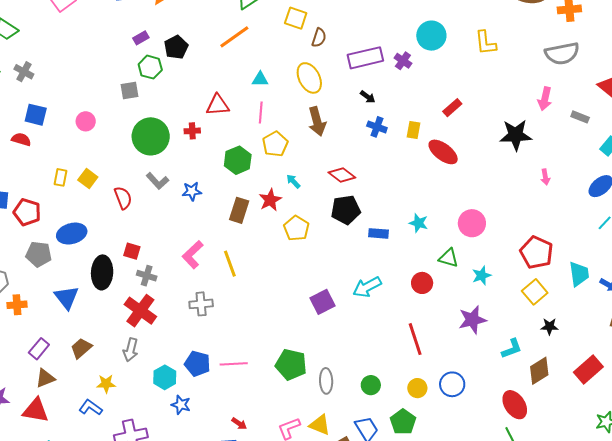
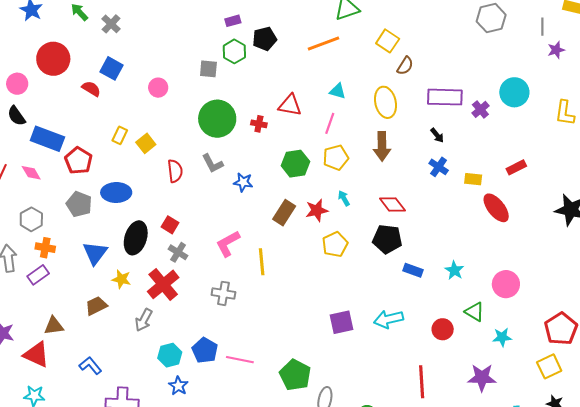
yellow rectangle: (413, 130) -> (473, 179), turned 72
purple rectangle: (39, 349) -> (38, 275), moved
yellow star: (106, 384) -> (121, 279), moved

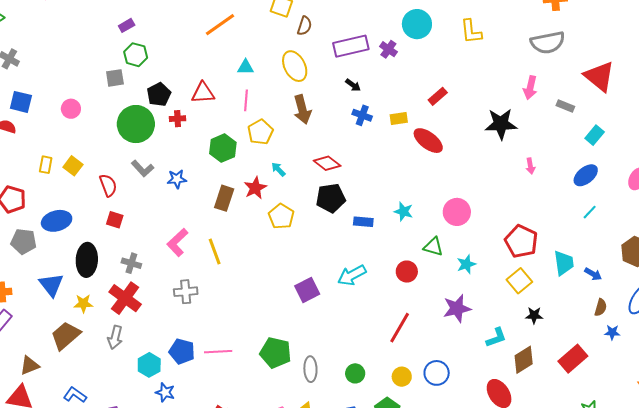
black pentagon: (265, 39) -> (159, 94), moved
red square: (170, 225) -> (115, 220), moved
brown trapezoid: (96, 306) -> (66, 336), size x1.4
red line: (422, 382) -> (400, 328), turned 48

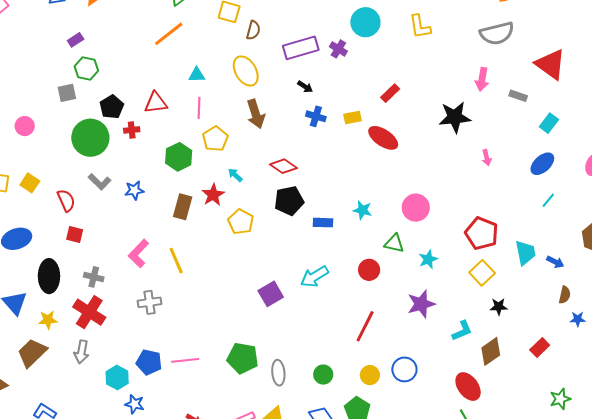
red rectangle: (573, 359) -> (540, 348), size x0.7

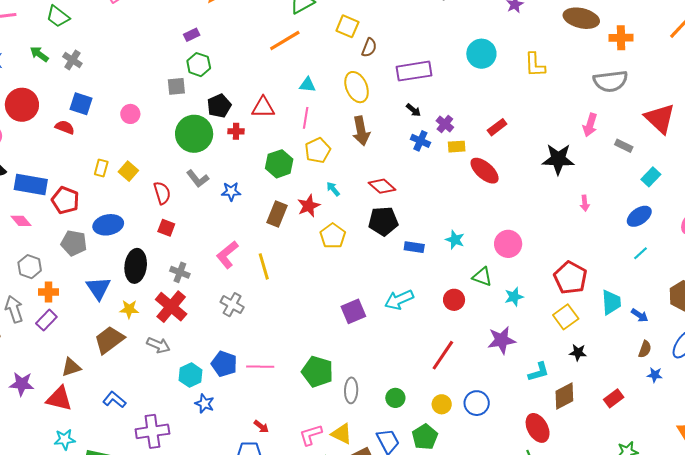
purple cross: (338, 49) -> (445, 124), moved
gray cross: (149, 302) -> (232, 305), turned 30
gray arrow: (82, 352) -> (158, 345), turned -85

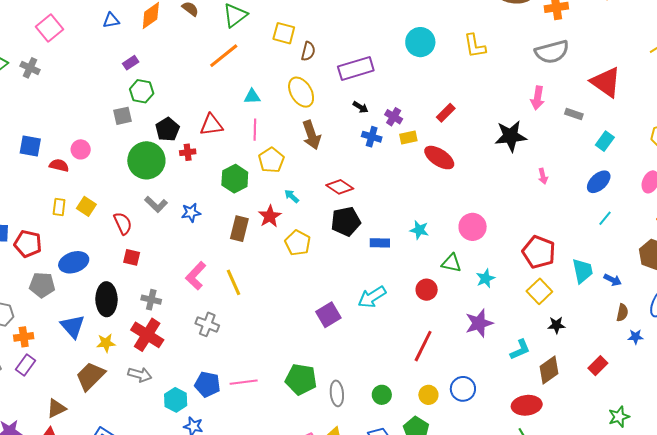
gray cross: (72, 60) -> (30, 68), moved
red semicircle: (65, 127) -> (59, 165), moved
red ellipse: (538, 428) -> (527, 405), turned -60

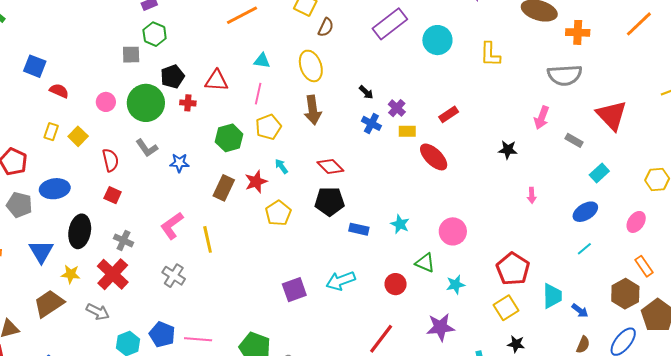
purple rectangle: (356, 68) -> (390, 24), moved, turned -32
black star: (511, 136) -> (508, 150), size x0.6
pink circle: (81, 149) -> (106, 102), moved

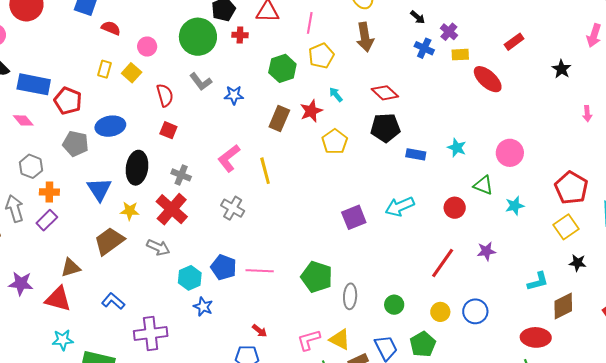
pink circle: (106, 102) -> (147, 47), moved
red rectangle: (449, 114) -> (514, 42), moved
black star: (508, 150) -> (562, 69), turned 30
purple star: (440, 327) -> (486, 251), moved, size x0.7

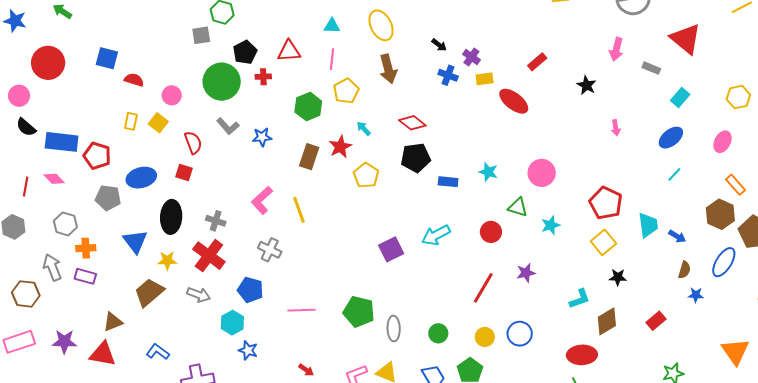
red square: (168, 130) -> (184, 173), moved
purple rectangle: (47, 220) -> (85, 276), turned 65
blue pentagon: (224, 267) -> (250, 290), moved

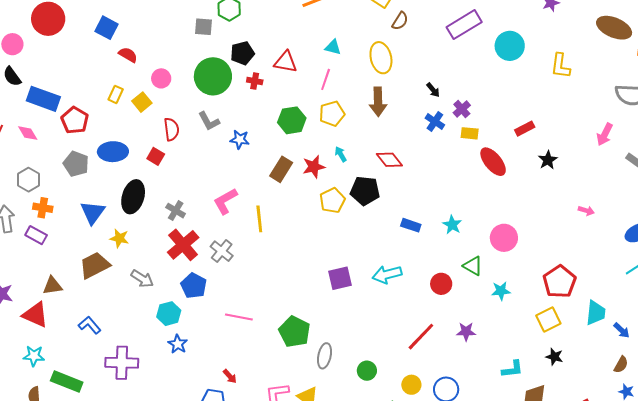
black star: (587, 85) -> (548, 160), moved
pink arrow: (616, 128) -> (586, 211), turned -77
black pentagon: (416, 158) -> (365, 191), moved
red cross: (209, 256) -> (183, 245), moved

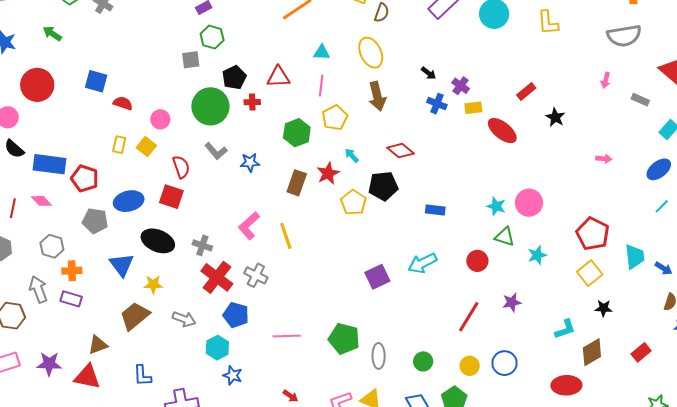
pink arrow: (605, 134) -> (606, 80), size x0.7
red square: (156, 156) -> (171, 197), size x1.4
black ellipse: (133, 197) -> (158, 241), turned -72
cyan star: (452, 225) -> (496, 206), moved
blue L-shape: (90, 325) -> (142, 376), turned -130

